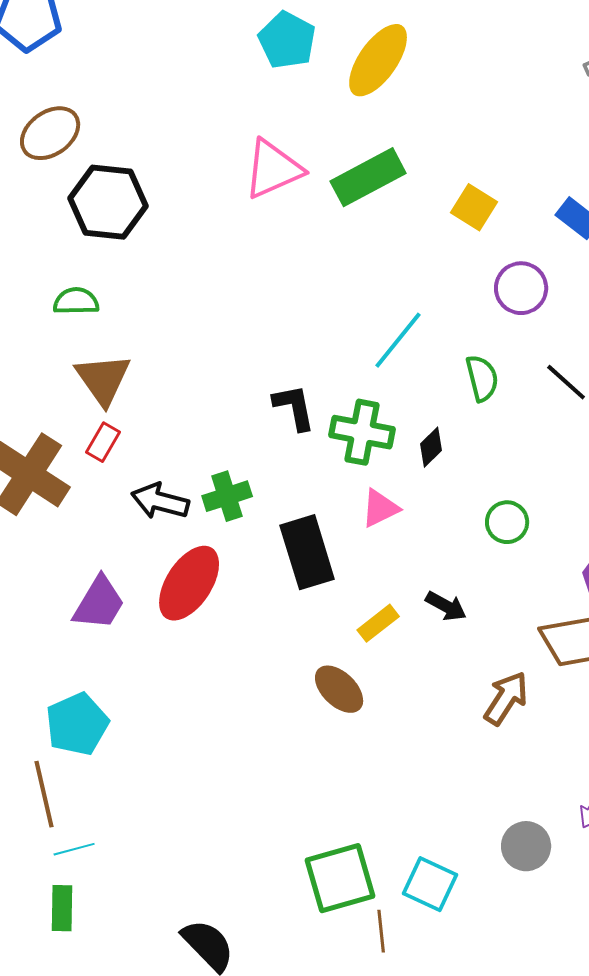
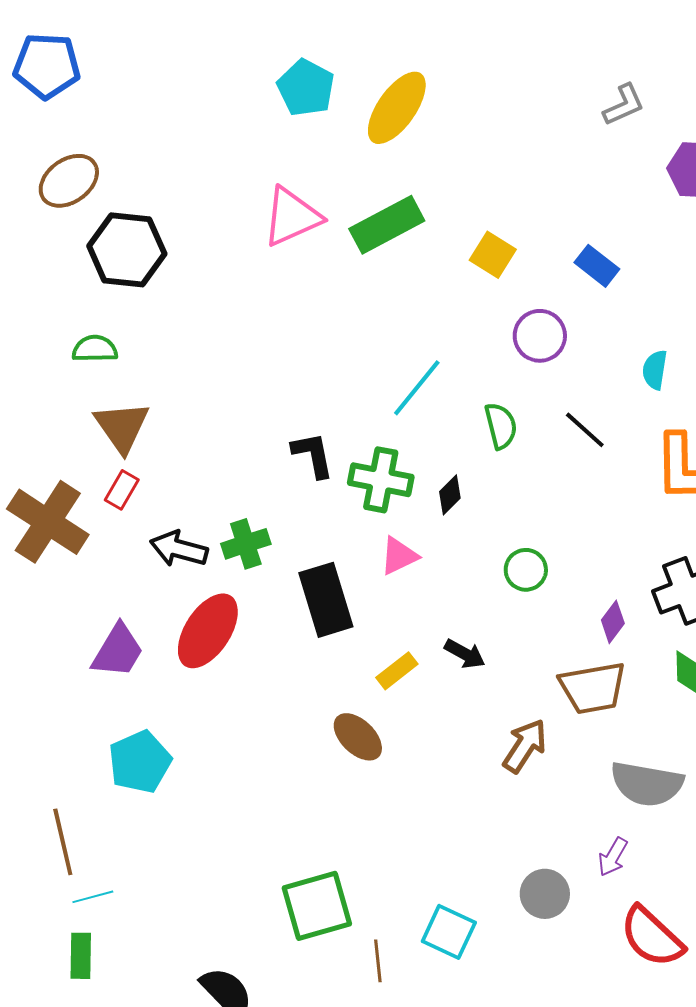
cyan pentagon: (77, 724) -> (140, 762), moved
green square: (340, 878) -> (317, 906), moved
brown line: (381, 931) -> (378, 961), moved

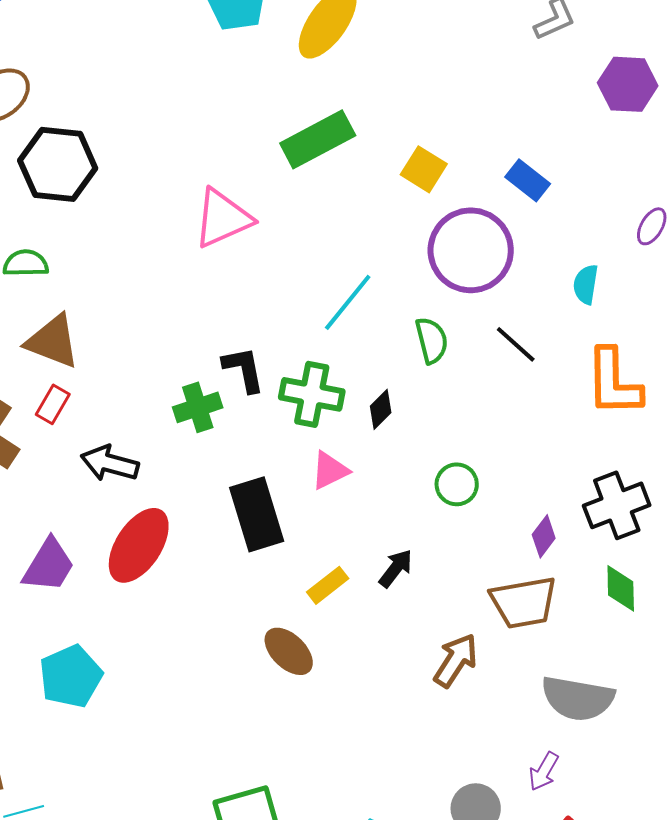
pink triangle: (292, 217) -> (223, 218), moved
purple circle: (540, 336) -> (471, 250), size x1.6
brown triangle: (122, 427) -> (53, 341), turned -34
green cross: (246, 544) -> (198, 407), moved
black arrow: (465, 654) -> (396, 568), turned -81

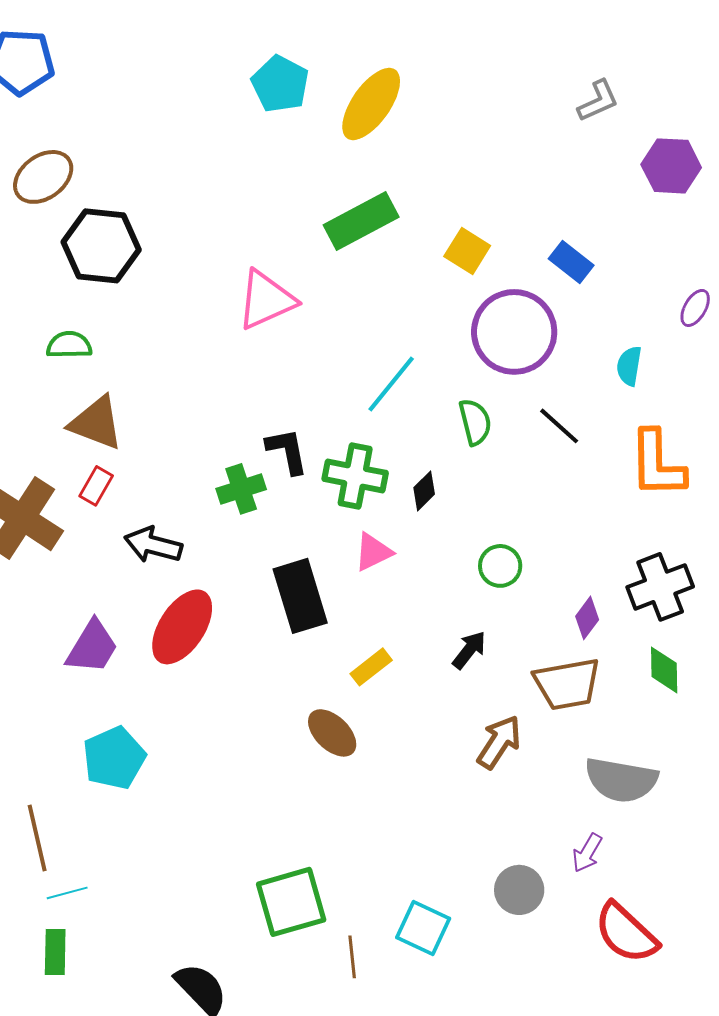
black arrow: (396, 568) -> (469, 650), moved

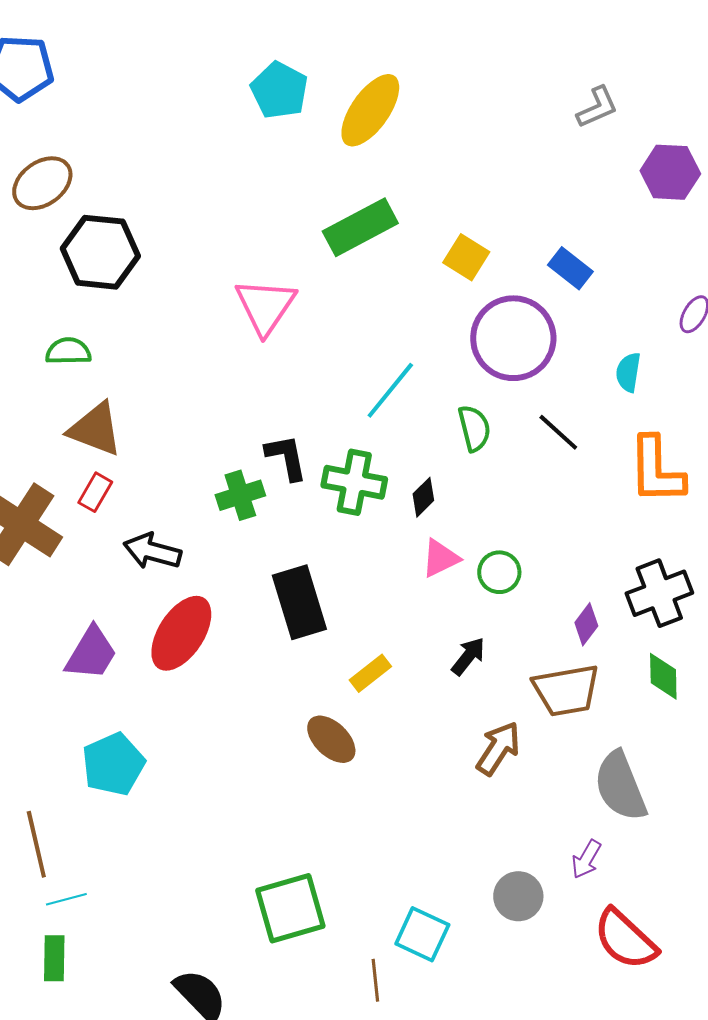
pink triangle: (266, 300) -> (265, 306), turned -32
pink triangle: (373, 552) -> (440, 558), moved
gray semicircle: (621, 780) -> (620, 786), turned 58
brown line: (352, 957) -> (375, 980), moved

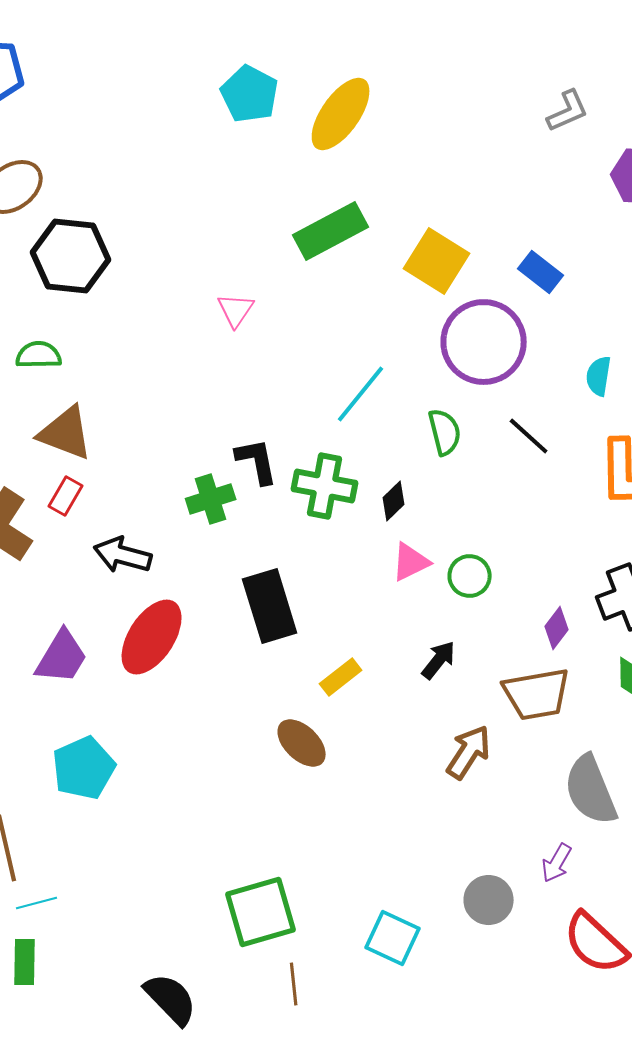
yellow square: (466, 257) -> (437, 261), size x1.4
pink triangle: (265, 306) -> (236, 310), size x0.6
brown line: (375, 980) -> (294, 984), moved

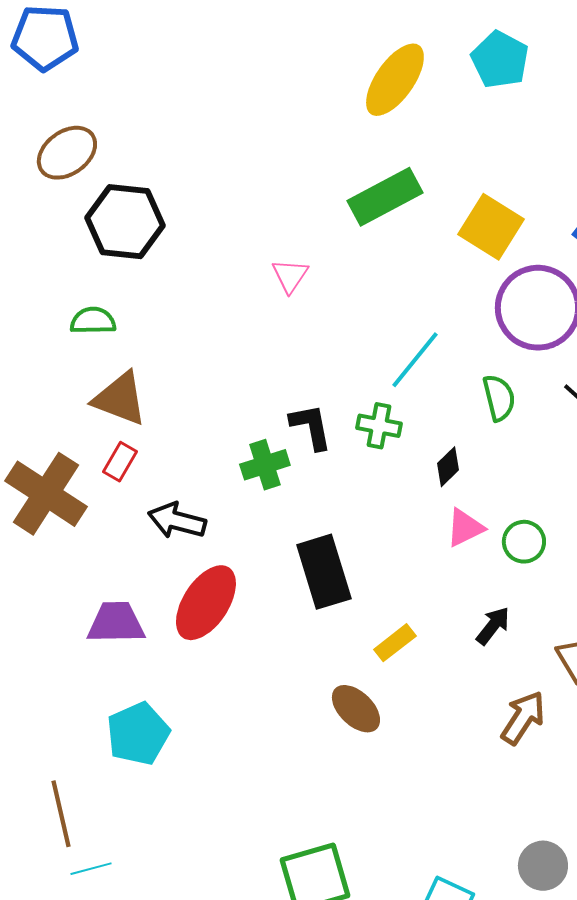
cyan pentagon: (250, 94) -> (500, 60), moved
green cross: (325, 486) -> (379, 426), moved, size x0.7
purple trapezoid: (62, 657) -> (116, 623), turned -122

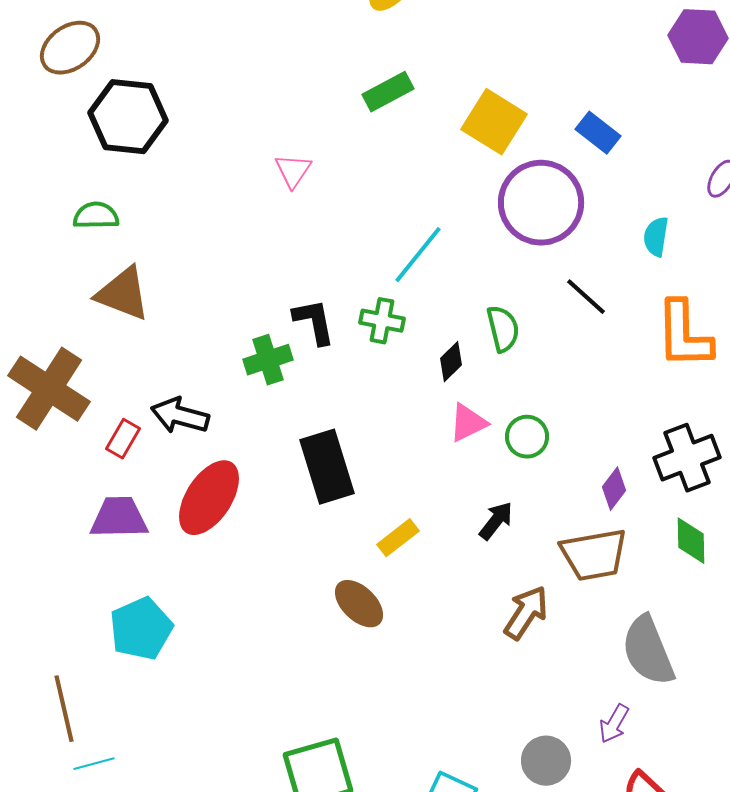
green rectangle: (385, 197) -> (388, 92), size x0.7
green semicircle: (499, 398) -> (503, 329), moved
red rectangle: (120, 462) -> (123, 439), moved

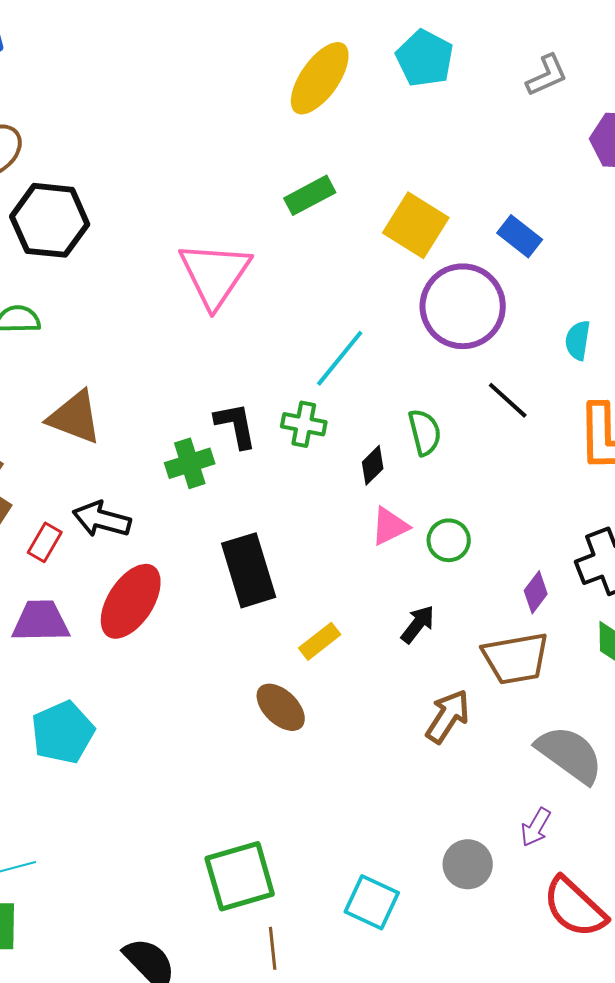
pink triangle: (293, 171) -> (215, 274), size x2.0
brown triangle: (123, 294) -> (75, 417), moved
gray semicircle: (648, 651) -> (570, 754), turned 148

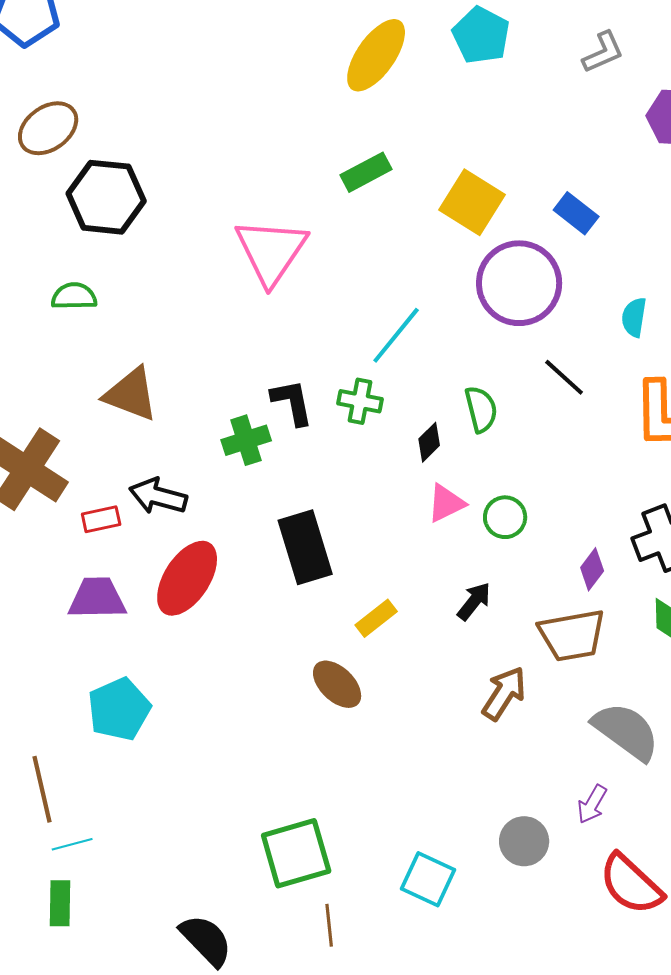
red rectangle: (45, 542) -> (101, 519), turned 48

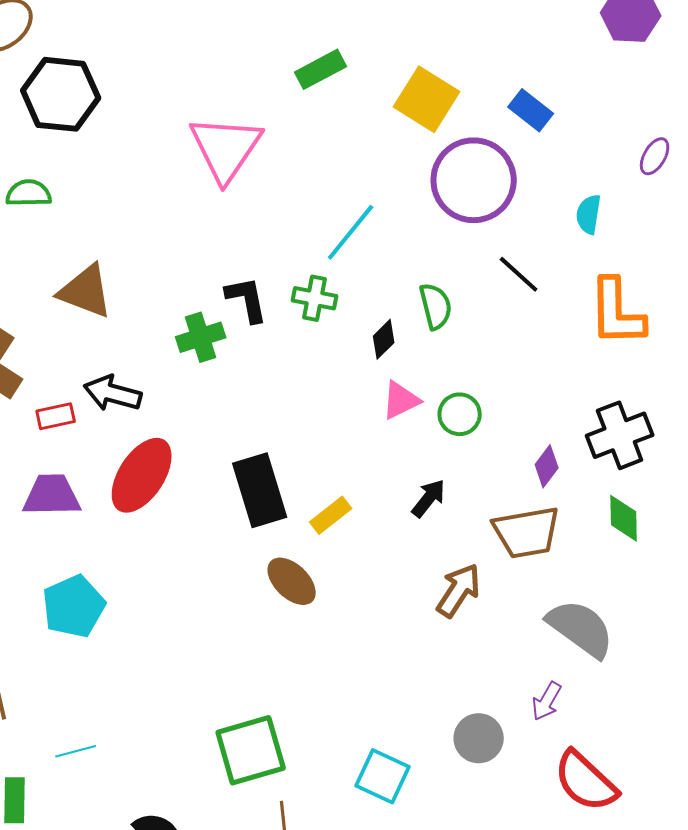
black rectangle: (305, 547) -> (260, 490), moved
cyan line: (72, 844) -> (76, 751), moved

